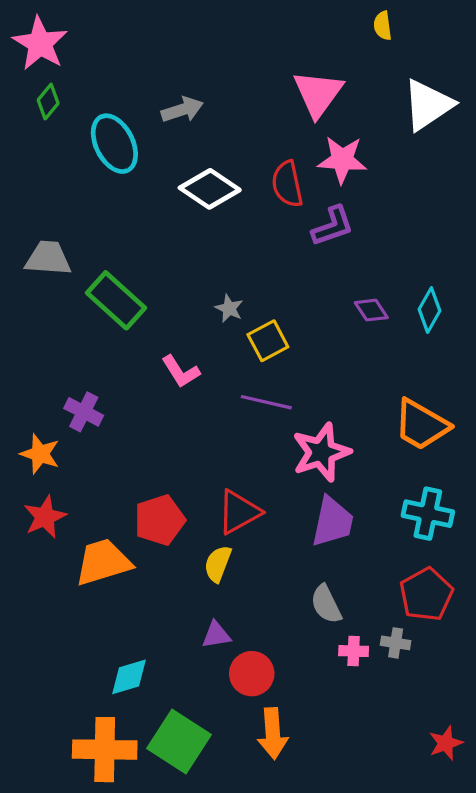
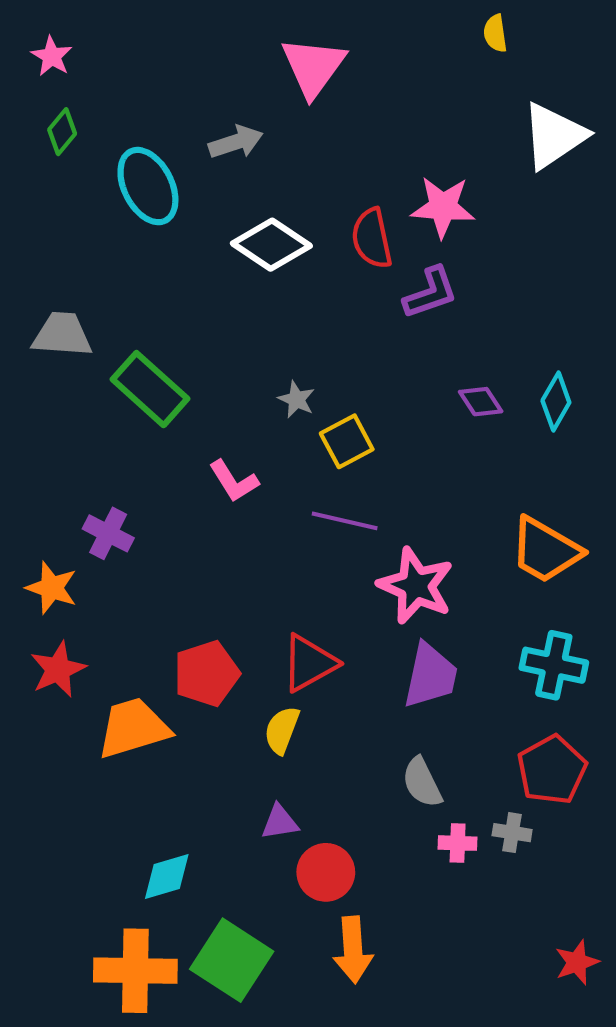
pink star: (40, 43) -> (52, 56), size x0.6
pink triangle: (318, 94) -> (313, 67), moved
pink star: (321, 452) -> (416, 586), turned -30

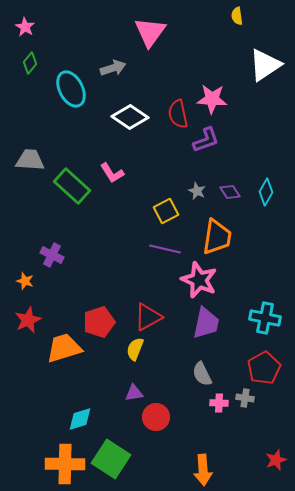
gray star: (296, 399) -> (197, 191), moved
pink L-shape: (234, 481) -> (112, 173), moved
orange trapezoid: (545, 550) -> (217, 237), moved, turned -111
orange star: (52, 588) -> (25, 281), size x0.7
orange arrow: (353, 950) -> (203, 470), moved

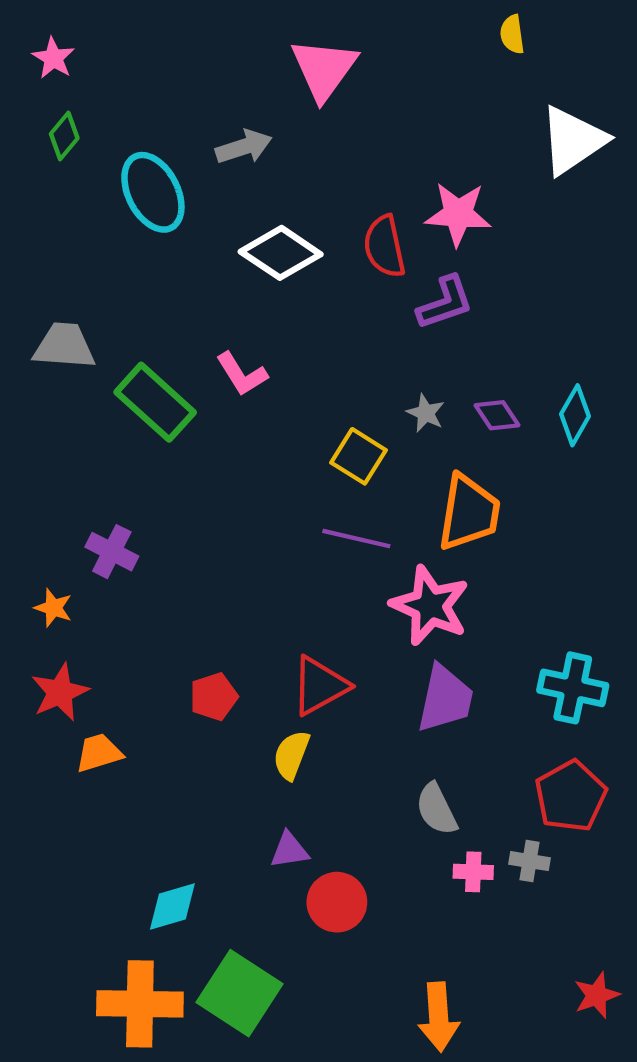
yellow square: (166, 211) -> (359, 456), turned -30
red pentagon: (99, 322) -> (214, 697), size x0.7
orange trapezoid: (64, 348) -> (99, 753), moved, size x0.6

